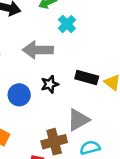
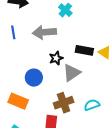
blue circle: (19, 95) -> (34, 78), moved
gray triangle: (78, 120) -> (72, 73), moved

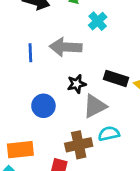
blue line: (13, 32) -> (30, 53), moved
orange rectangle: (18, 101) -> (20, 150), moved, turned -36
cyan semicircle: (92, 105) -> (109, 134), moved

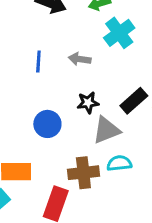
cyan cross: (98, 21) -> (119, 33), size x1.4
gray arrow: (66, 47) -> (80, 59), size x0.6
black rectangle: (116, 78) -> (134, 101), turned -65

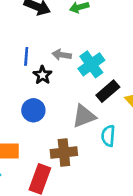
cyan cross: (119, 33) -> (91, 64), moved
black star: (88, 103) -> (42, 75), moved, turned -30
cyan semicircle: (119, 163) -> (108, 136), moved, turned -80

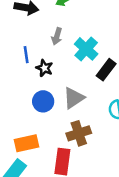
gray arrow: (62, 55) -> (57, 36), moved, turned -70
gray triangle: (84, 116) -> (74, 98), moved

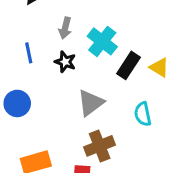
black star: (44, 68) -> (65, 62), moved
blue circle: (43, 101) -> (17, 103), moved

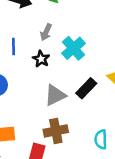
black rectangle: (128, 65) -> (86, 88), moved
cyan semicircle: (143, 114) -> (101, 139), moved

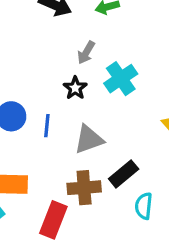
blue line: (13, 47) -> (47, 126), moved
black rectangle: (86, 88) -> (124, 174), moved

